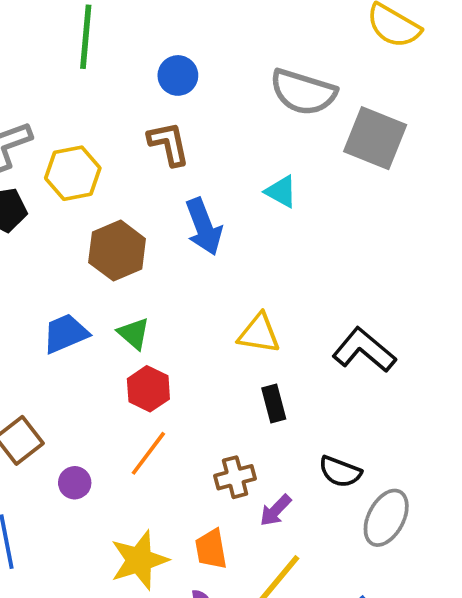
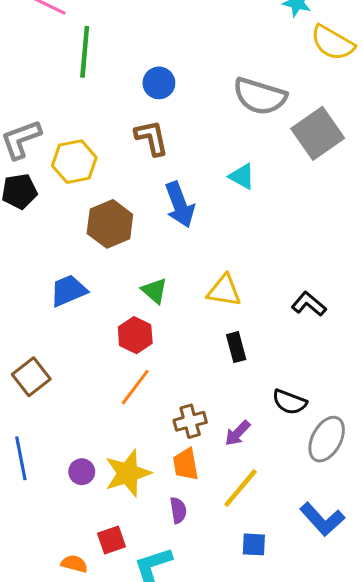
gray square: (375, 138) -> (318, 133), turned 33
green triangle: (134, 333) -> (154, 291), moved
black L-shape: (364, 350) -> (309, 304), size x0.7
brown cross: (235, 477) -> (190, 421), moved
purple circle: (75, 483) -> (82, 472), moved

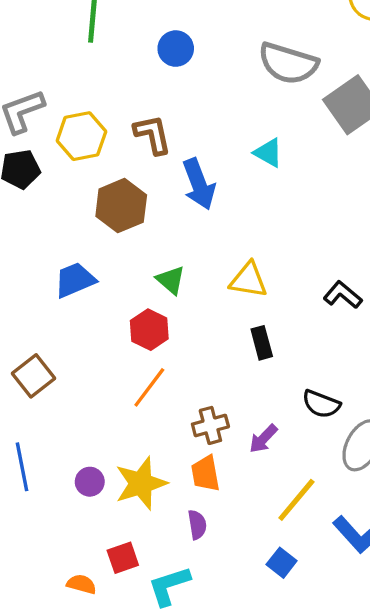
brown L-shape: (152, 138) -> (153, 134), moved
yellow line: (241, 488) -> (296, 500), moved
blue square: (254, 544) -> (282, 563), turned 35

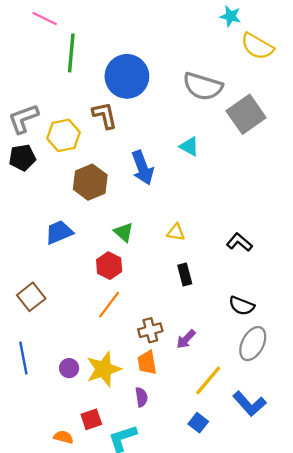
blue circle: (176, 49) -> (127, 76), size x1.8
brown L-shape: (153, 134) -> (105, 115), moved
yellow triangle: (248, 280) -> (176, 232), size x0.7
black semicircle: (321, 404) -> (242, 306), moved

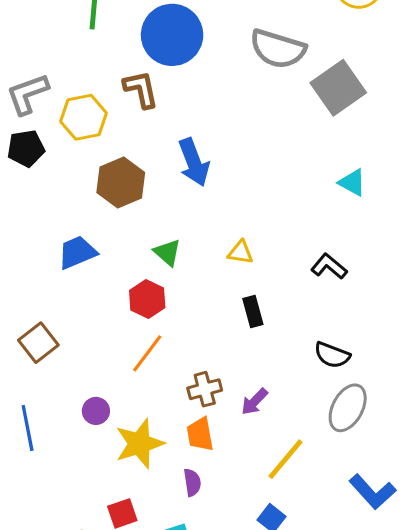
cyan triangle: (189, 146) -> (352, 183), moved
purple circle: (69, 368) -> (96, 411), moved
blue L-shape: (249, 404) -> (373, 492), moved

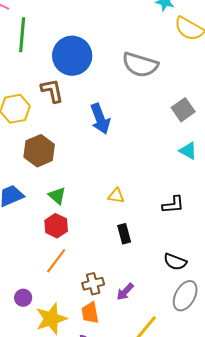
gray square: (338, 88) -> (183, 110), moved, size x0.7
blue arrow: (194, 162) -> (100, 119), moved
green triangle: (167, 252) -> (57, 196), moved
black L-shape: (329, 266) -> (173, 205), turned 135

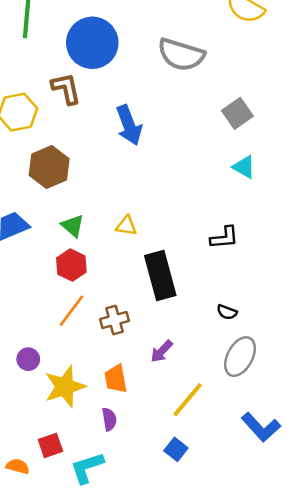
yellow triangle: (116, 196) -> (126, 226), moved
black rectangle: (124, 234) -> (160, 275), size x1.8
black semicircle: (175, 262) -> (227, 312), size x0.7
brown cross: (93, 284) -> (115, 320), moved

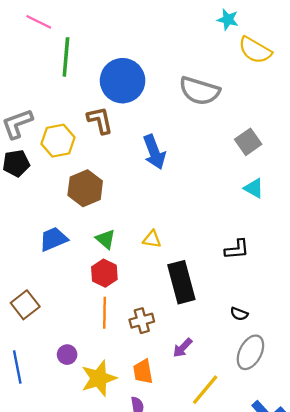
orange line: (71, 311) -> (104, 313), turned -36

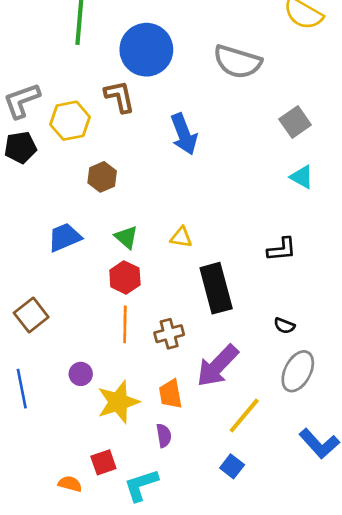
brown hexagon: (85, 188) -> (102, 177), size x0.7
purple arrow: (183, 348) -> (217, 366), size x1.8

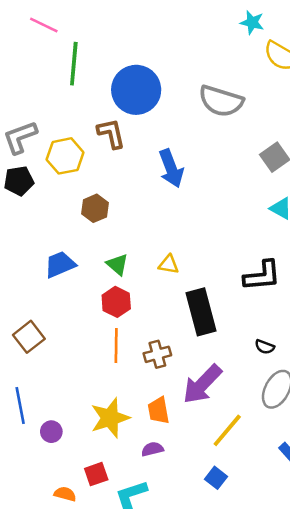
black L-shape: (282, 249) -> (262, 276), size x1.4
purple circle: (81, 374) -> (51, 432), moved
purple semicircle: (164, 436) -> (152, 449), turned -95

